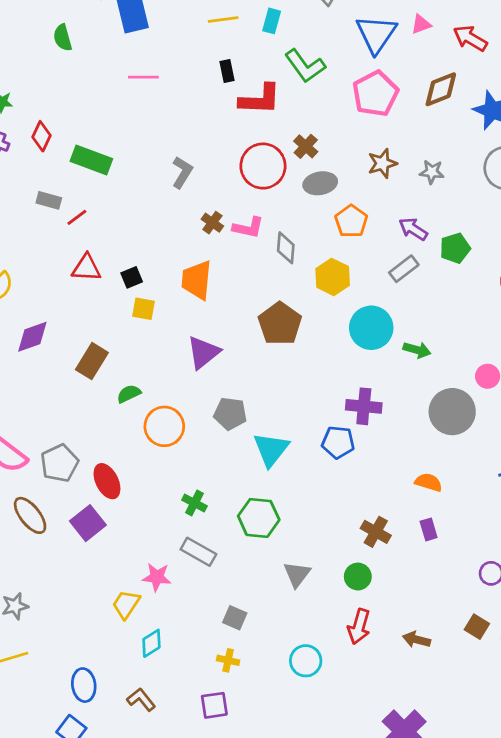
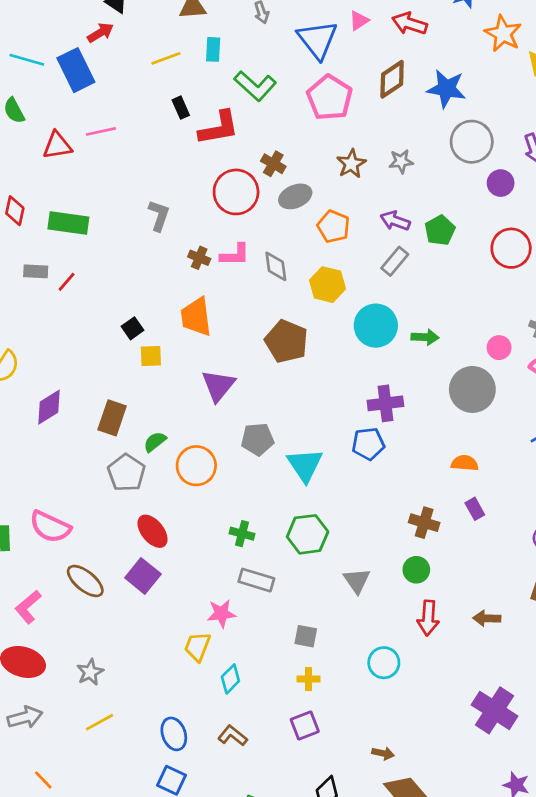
red triangle: (86, 268) -> (57, 145), moved
gray pentagon: (60, 463) -> (126, 473), moved

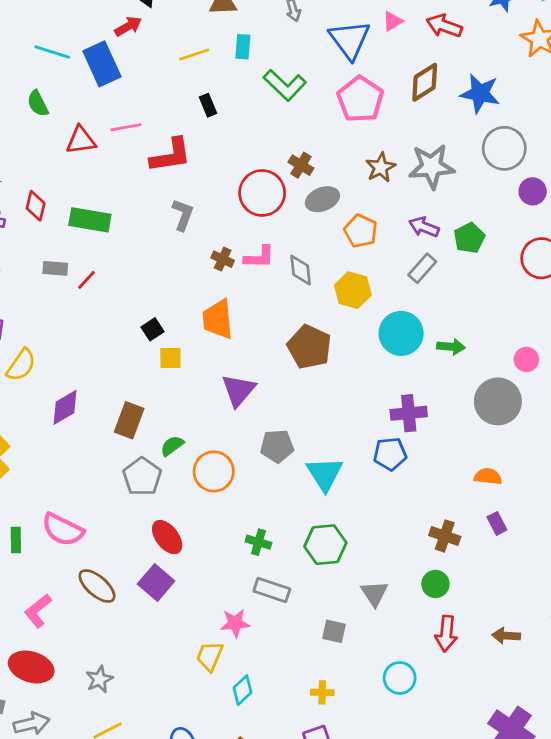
red L-shape: (219, 128) -> (171, 155), moved
gray star: (401, 161) -> (432, 166), size x1.8
gray square: (306, 636) -> (334, 631), moved

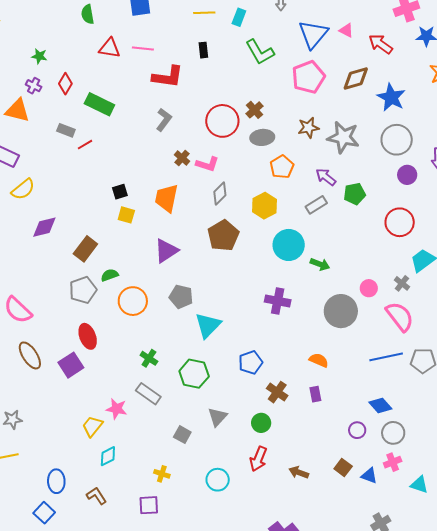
pink triangle: (393, 21) -> (346, 30), turned 42
gray diamond: (301, 270) -> (220, 193), moved, turned 35
blue pentagon: (390, 454) -> (251, 362), moved, turned -30

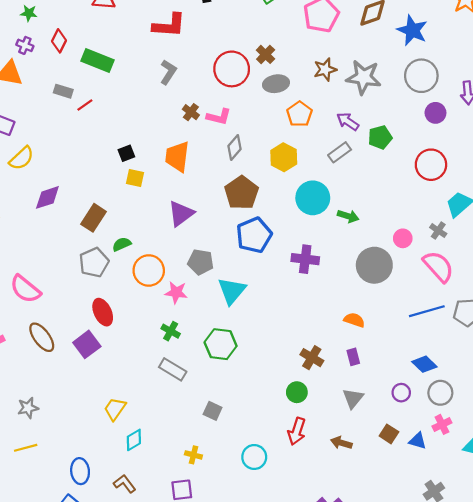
blue pentagon: (251, 362) -> (254, 235), moved, size x1.4
pink star: (117, 409) -> (176, 292), moved
gray triangle: (218, 417) -> (353, 398), moved

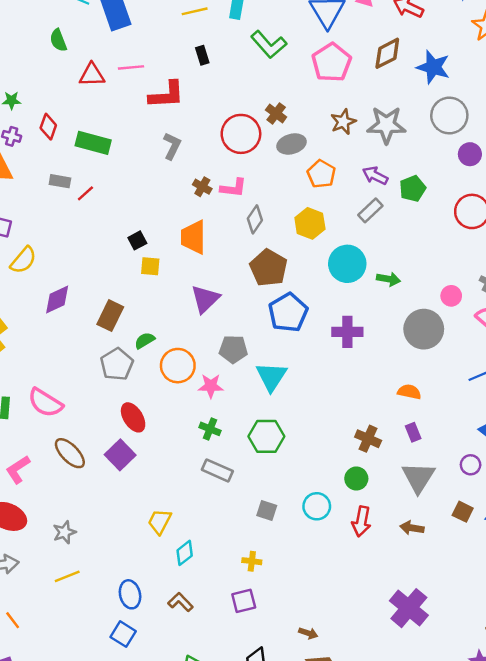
gray triangle: (353, 398) -> (418, 477), size x1.4
cyan circle: (254, 457) -> (317, 506), moved

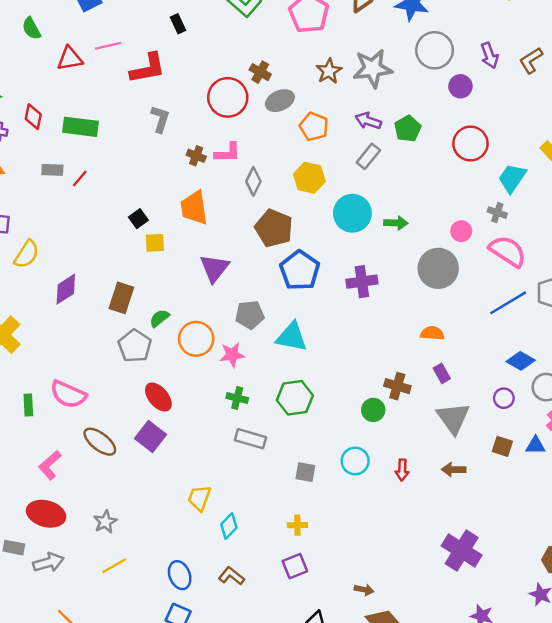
cyan triangle: (271, 377) -> (292, 337), turned -44
green circle: (356, 479) -> (373, 410), moved
red arrow: (361, 521) -> (402, 470), size x0.7

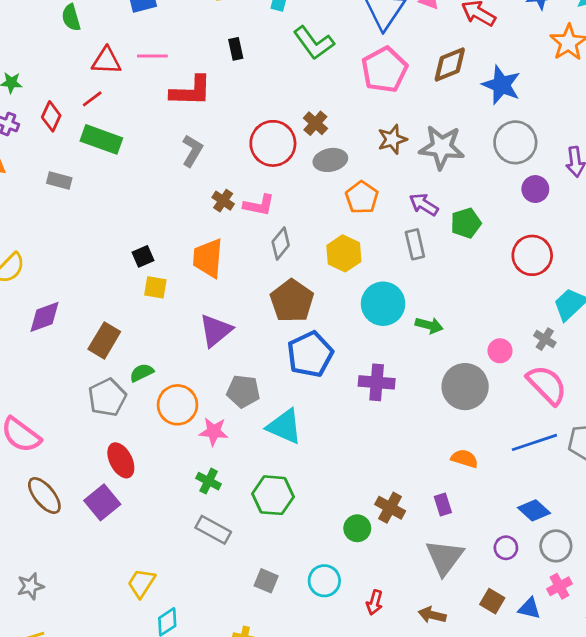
gray rectangle: (368, 156) -> (415, 244), turned -65
red line: (80, 179) -> (92, 99), moved
orange semicircle: (432, 333) -> (464, 459), moved

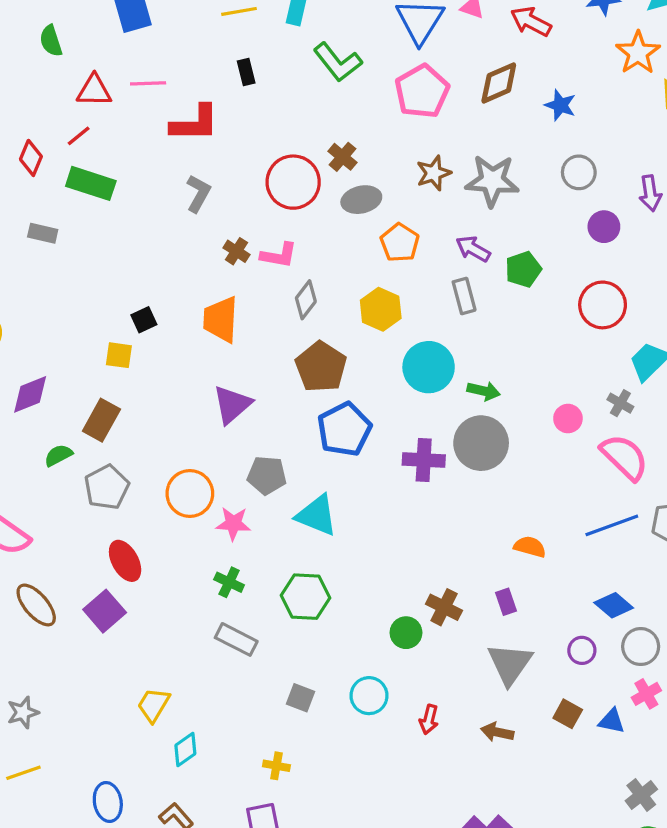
blue star: (501, 85) -> (560, 105), size x0.7
gray circle: (515, 142) -> (579, 172), size x0.7
yellow square: (155, 287) -> (119, 355), moved
green semicircle: (142, 373) -> (58, 455), moved
gray circle: (465, 387) -> (481, 443), moved

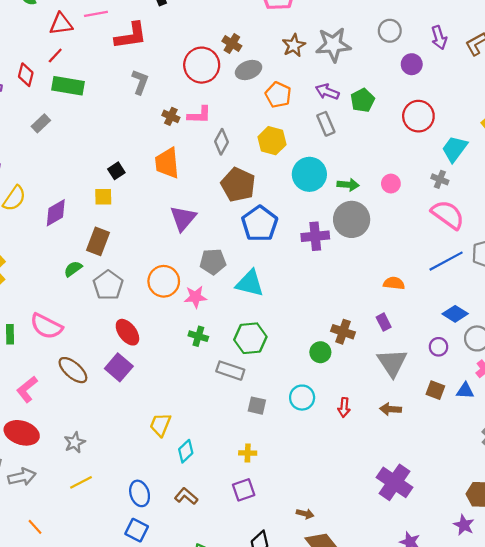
gray rectangle: (43, 233) -> (41, 123), turned -48
purple diamond: (30, 394) -> (56, 213), moved
pink circle: (568, 419) -> (391, 184), moved
gray rectangle: (236, 639) -> (230, 371), moved

